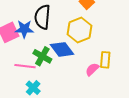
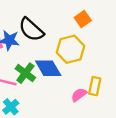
black semicircle: (42, 17) -> (31, 29), turned -60

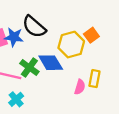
orange square: (83, 19) -> (91, 35), moved
pink semicircle: (79, 95) -> (80, 87), turned 144

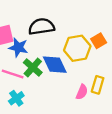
black semicircle: (34, 27) -> (41, 27), turned 125
blue star: (14, 37) -> (18, 47), moved

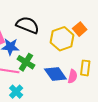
black semicircle: (41, 27) -> (28, 25), turned 40
blue diamond: (55, 65) -> (55, 74), moved

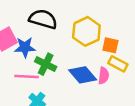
orange square: (80, 29) -> (110, 45), moved, turned -32
yellow rectangle: (85, 68) -> (118, 64), turned -63

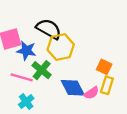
yellow hexagon: (86, 31) -> (61, 47), moved
yellow rectangle: (118, 64) -> (107, 85), turned 66
pink semicircle: (104, 76) -> (91, 93), turned 35

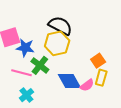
black semicircle: (49, 29) -> (60, 26), moved
orange square: (104, 67) -> (98, 61), turned 32

